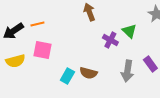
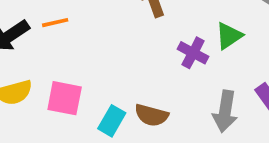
green triangle: (129, 31) -> (229, 36), turned 42
pink square: (42, 50) -> (65, 98), moved

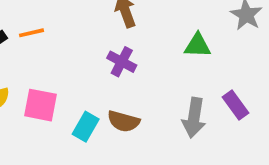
green triangle: (229, 36) -> (198, 45), turned 36
purple cross: (193, 53) -> (122, 62), moved

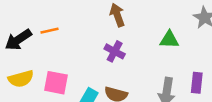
purple rectangle: (235, 105) -> (197, 83), turned 42

